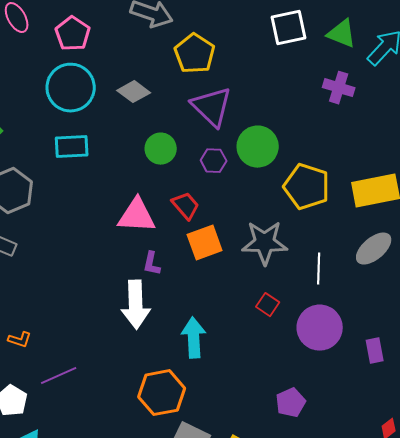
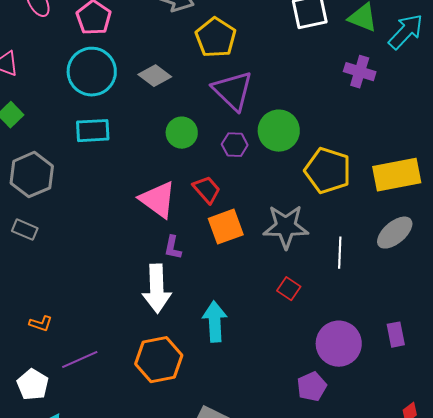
pink triangle: (137, 216) -> (158, 200), turned 33
purple circle: (320, 328) -> (339, 344), moved
orange hexagon: (162, 393) -> (159, 360), moved

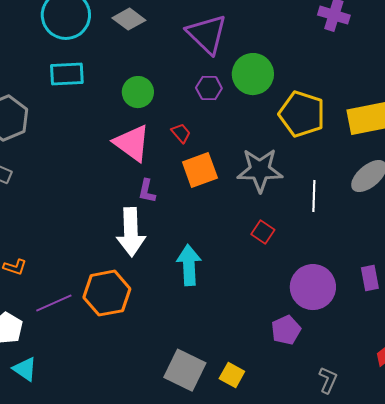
green circle: (182, 133) -> (138, 92), moved
red trapezoid: (207, 190) -> (181, 133), size x0.7
orange hexagon: (159, 360) -> (107, 293), moved

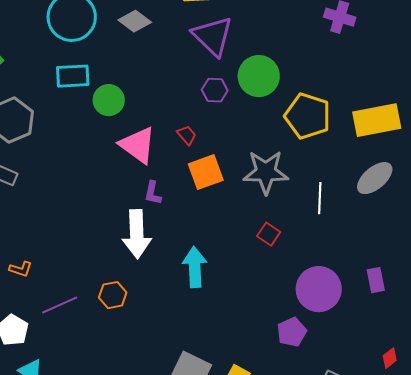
green circle: (138, 92) -> (109, 100), moved
orange hexagon: (107, 293) -> (113, 295), size x0.6

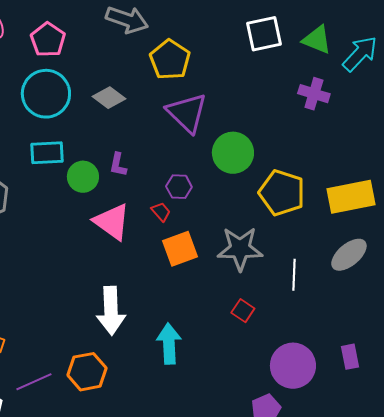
purple hexagon: (215, 90) -> (179, 187), moved
purple L-shape: (153, 193) -> (118, 165), moved
orange hexagon: (113, 295) -> (87, 372), size x1.4

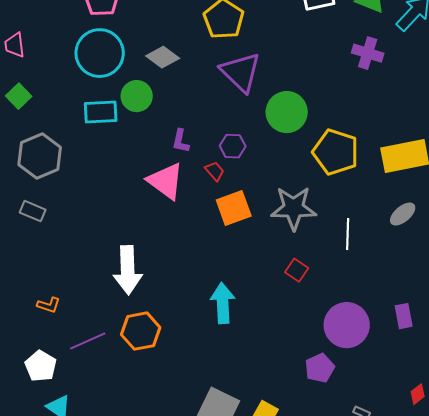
purple L-shape: (118, 165) -> (181, 141), moved
green circle: (83, 177) -> (137, 96), moved
gray ellipse: (349, 255) -> (403, 214), size x0.7
white arrow: (111, 311) -> (128, 270), moved

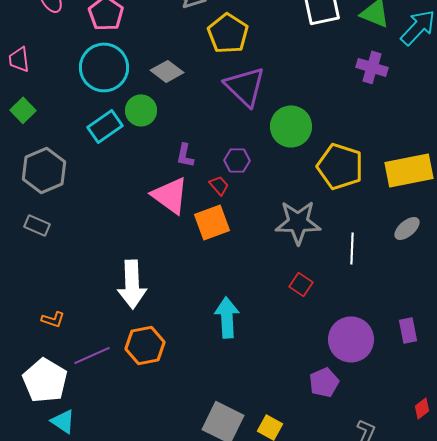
cyan rectangle: (101, 112) -> (105, 126), turned -32
orange square: (234, 208) -> (212, 222), moved
white pentagon: (41, 366) -> (45, 380), size x1.4

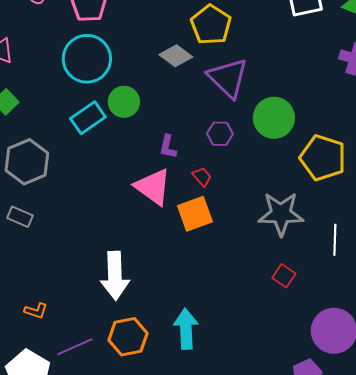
gray diamond: (167, 71) -> (176, 56), moved
purple hexagon: (237, 160) -> (220, 134), moved
cyan arrow: (227, 317) -> (186, 329), moved

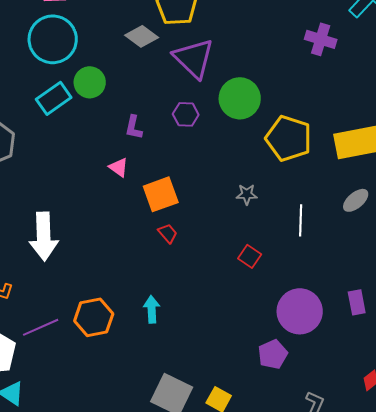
red trapezoid: (202, 177) -> (168, 233), moved
pink triangle: (153, 187) -> (119, 167), size x0.5
gray star: (281, 214) -> (247, 194), size x0.5
white arrow: (115, 276) -> (44, 236), moved
cyan arrow: (186, 329) -> (152, 309), size x0.7

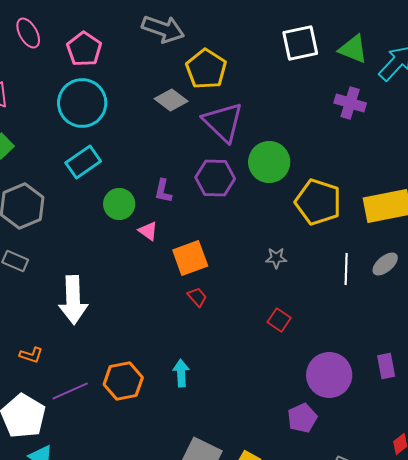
green circle: (90, 82) -> (119, 204), moved
purple hexagon: (186, 114) -> (215, 178), size x1.5
white line: (301, 220) -> (346, 269), moved

